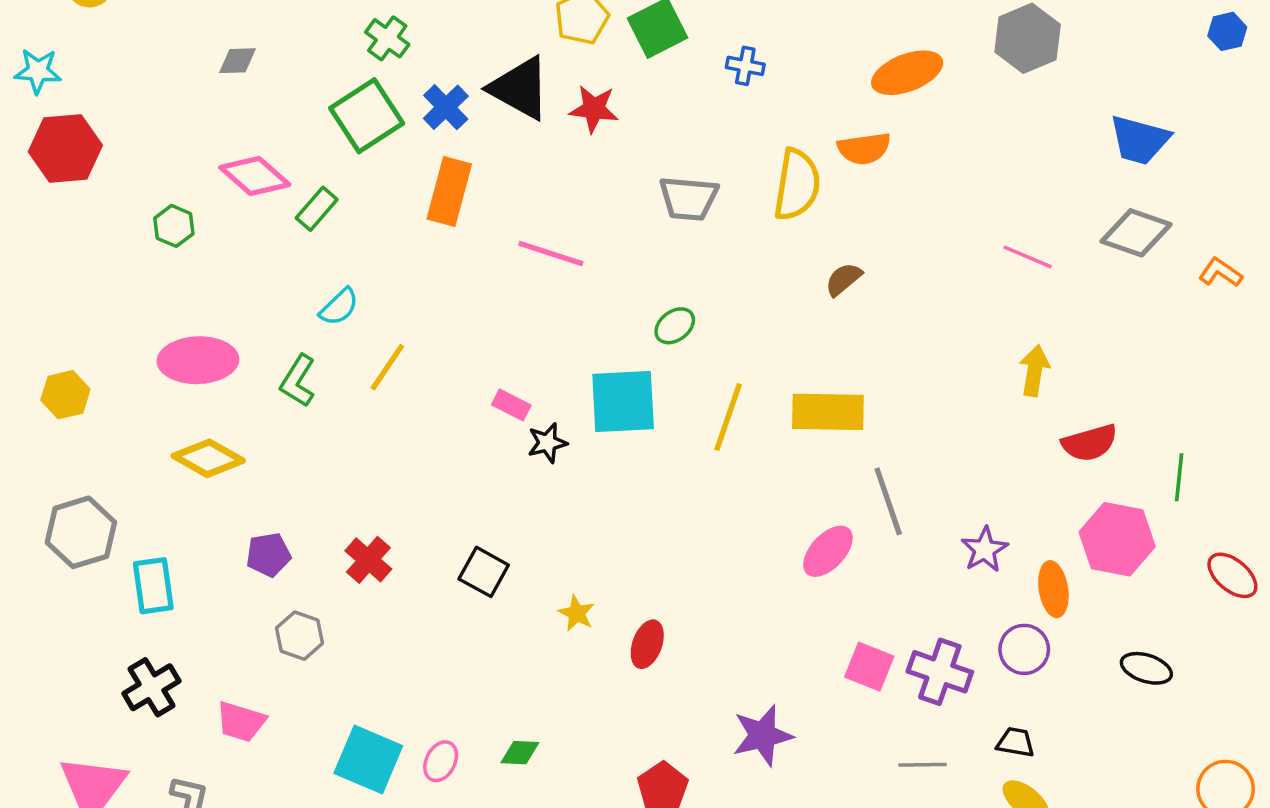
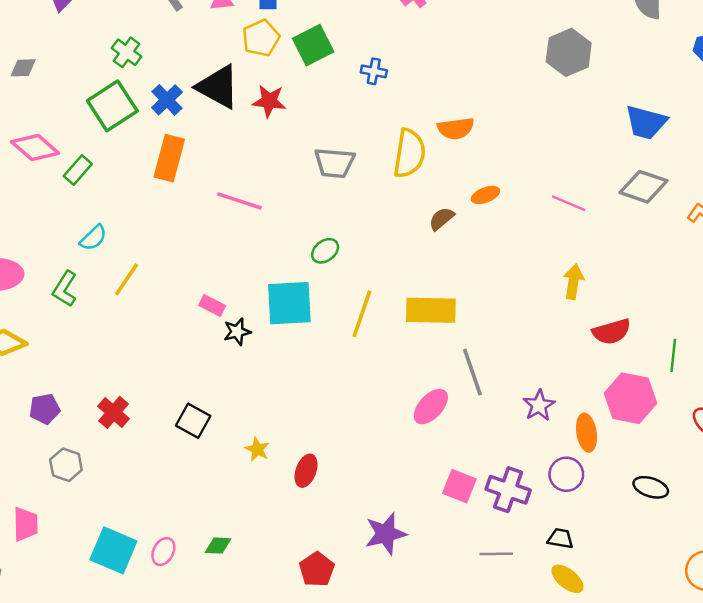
orange ellipse: (907, 73) -> (485, 195), moved, size x0.6
pink trapezoid: (241, 722) -> (26, 524), turned -108

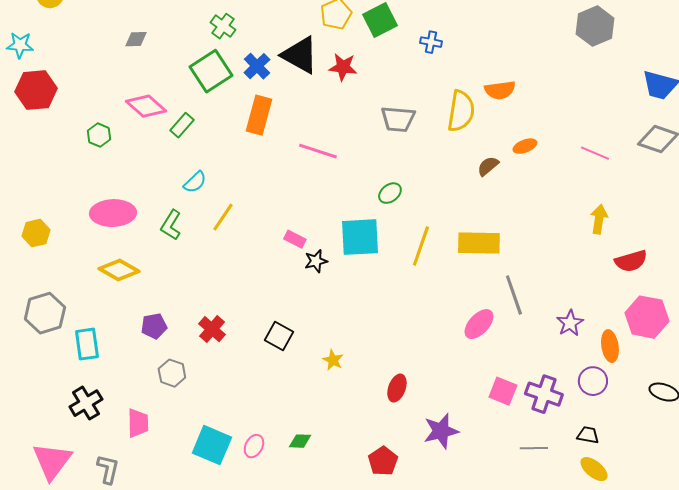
red ellipse: (306, 471) -> (397, 388), moved

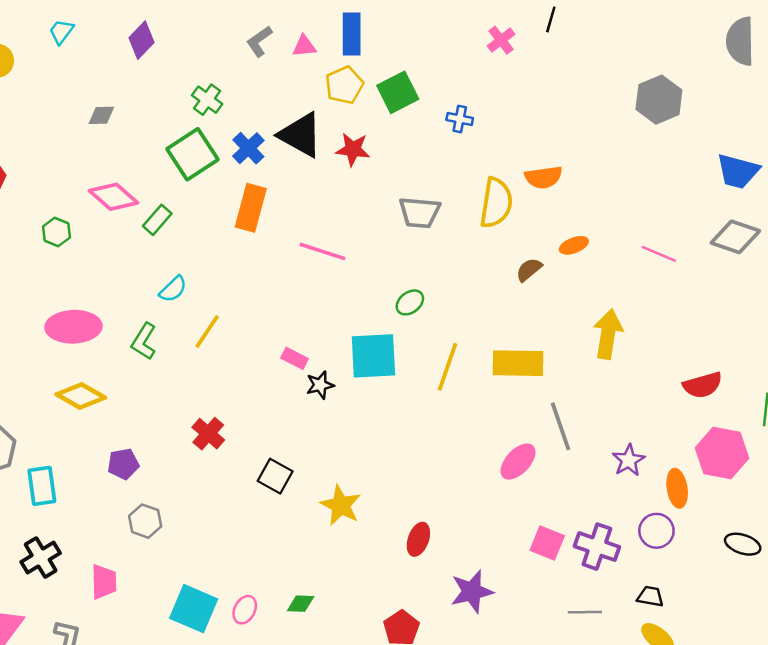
yellow arrow: (599, 219) -> (608, 334), moved, size x1.4
red cross: (212, 329) -> (208, 434), moved
yellow star: (333, 360) -> (341, 505), size x1.6

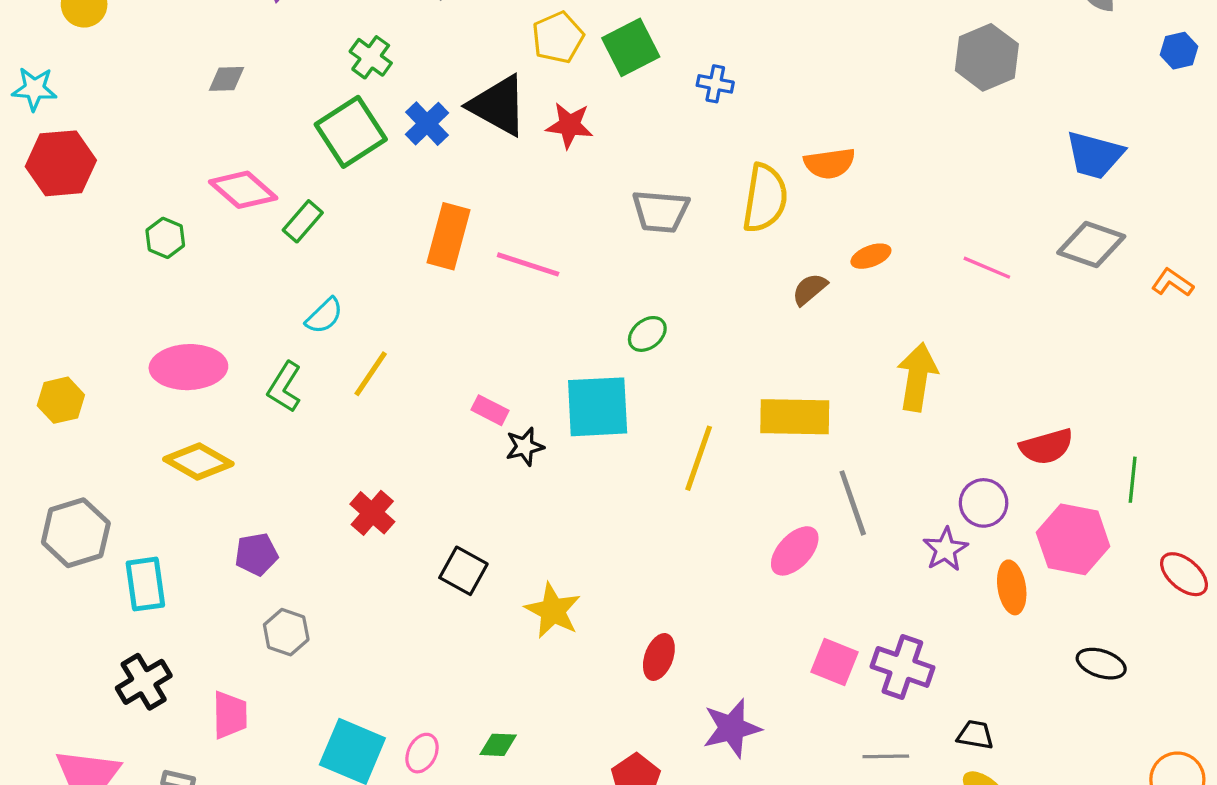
orange rectangle: (251, 208) -> (449, 236), moved
yellow line: (448, 367) -> (699, 458), moved
purple circle: (656, 531) -> (984, 503), moved

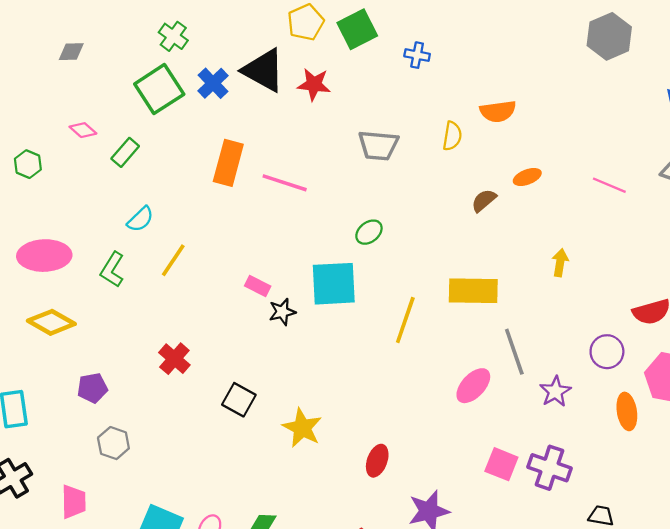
pink diamond: (243, 190) -> (83, 130), size x0.6
yellow semicircle: (765, 198) -> (452, 136), size x0.6
yellow arrow: (917, 377) -> (560, 263), size x0.6
purple star: (945, 549) -> (555, 392), moved

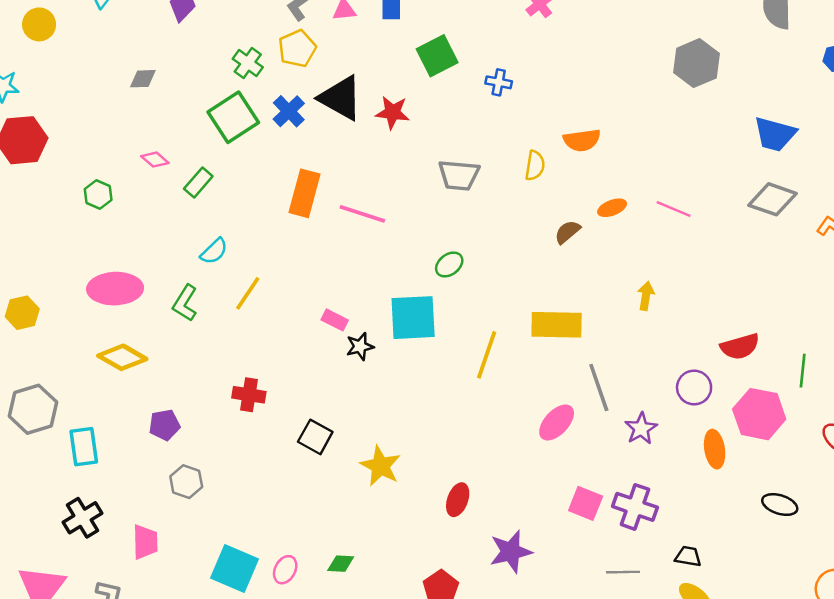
yellow pentagon: (306, 22) -> (297, 49), moved
pink line: (609, 185) -> (674, 209), moved
red cross: (174, 359) -> (249, 395), turned -32

